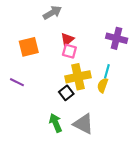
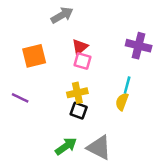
yellow cross: (78, 77) -> (77, 93), moved, size x0.7
black square: (66, 93) -> (79, 111), turned -32
green arrow: (56, 123) -> (66, 146), turned 78

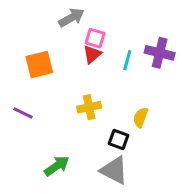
pink square: (82, 61) -> (95, 38), moved
cyan line: (127, 85) -> (127, 60), moved
black square: (79, 111) -> (119, 139), moved
green arrow: (66, 146) -> (57, 166), moved

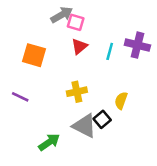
pink square: (95, 38) -> (76, 22), moved
orange square: (39, 65) -> (34, 55), turned 30
black square: (119, 139) -> (102, 119), turned 30
gray triangle: (114, 170) -> (84, 126), moved

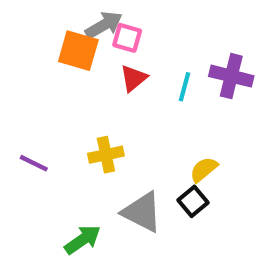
orange square: (34, 55) -> (78, 51), moved
yellow cross: (77, 92) -> (106, 155), moved
yellow semicircle: (121, 101) -> (204, 170), turned 30
black square: (102, 119) -> (193, 201), moved

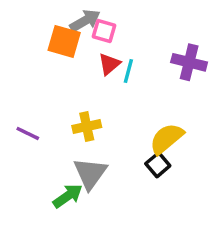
cyan line: (185, 87) -> (128, 71), moved
yellow semicircle: (204, 170) -> (167, 139), size x1.5
gray triangle: (142, 212) -> (90, 173), moved, turned 39

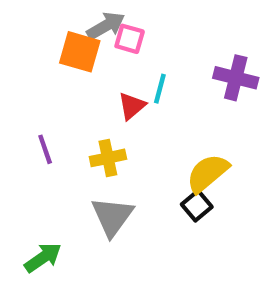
red triangle: (109, 64) -> (132, 106), moved
purple line: (28, 133) -> (45, 149), moved, turned 45
green arrow: (68, 196) -> (43, 258), moved

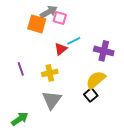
purple cross: (236, 78) -> (104, 51), moved
cyan line: (160, 89) -> (74, 41), turned 48

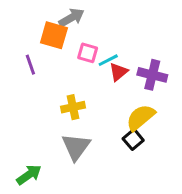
pink square: (60, 18) -> (88, 53), moved
red triangle: (61, 49) -> (118, 72), moved
purple line: (21, 69) -> (30, 65), moved

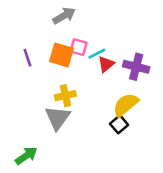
orange square: (54, 35) -> (62, 55), moved
gray triangle: (76, 147) -> (58, 118), moved

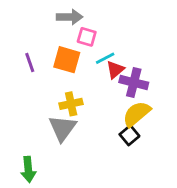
gray arrow: (64, 16) -> (70, 17), turned 30
pink square: (79, 47) -> (87, 37), moved
purple cross: (136, 67) -> (134, 82), moved
green arrow: (26, 156) -> (28, 169), turned 120

